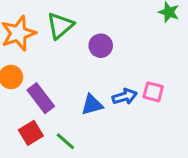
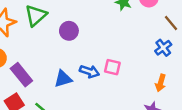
blue arrow: (125, 97) -> (89, 72), turned 36

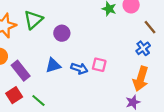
blue triangle: (63, 79) -> (53, 65), moved
orange arrow: (161, 83) -> (141, 79), size x1.6

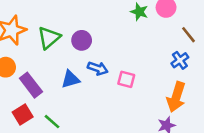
green triangle: (33, 20) -> (49, 38), moved
blue arrow: (79, 68) -> (98, 68), moved

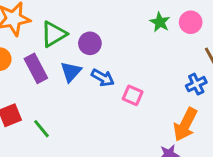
blue triangle: (70, 79) -> (71, 72), moved, turned -42
purple rectangle: (31, 85) -> (36, 68), moved

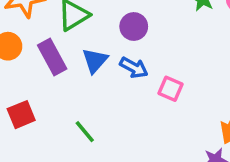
purple circle: (90, 43) -> (134, 26), moved
green line: (41, 129) -> (85, 132), moved

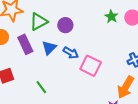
purple circle: (134, 26) -> (65, 25), moved
pink square: (170, 89) -> (91, 66), size x1.5

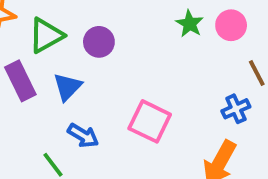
blue arrow: (71, 53) -> (83, 136), moved

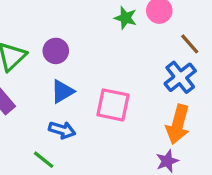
blue triangle: (67, 87) -> (62, 92), moved, turned 30
blue cross: (236, 109) -> (180, 77), size x1.4

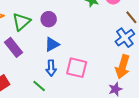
pink square: (113, 105) -> (77, 68), moved
blue arrow: (62, 130) -> (51, 68), turned 70

